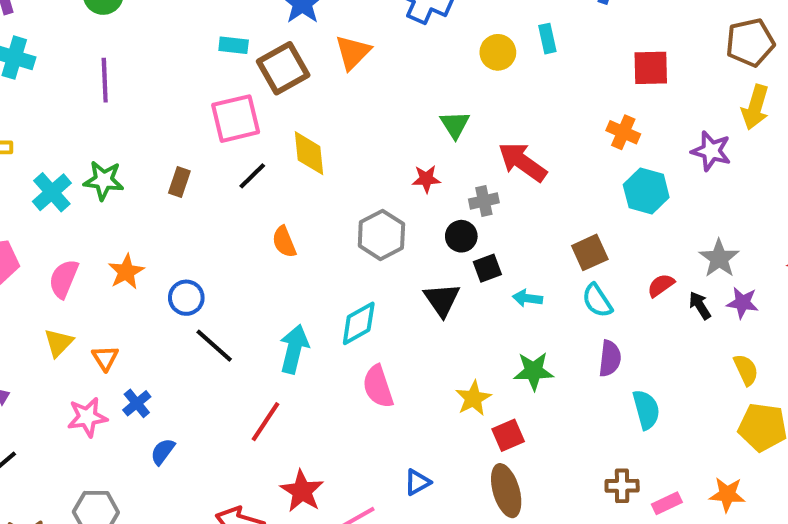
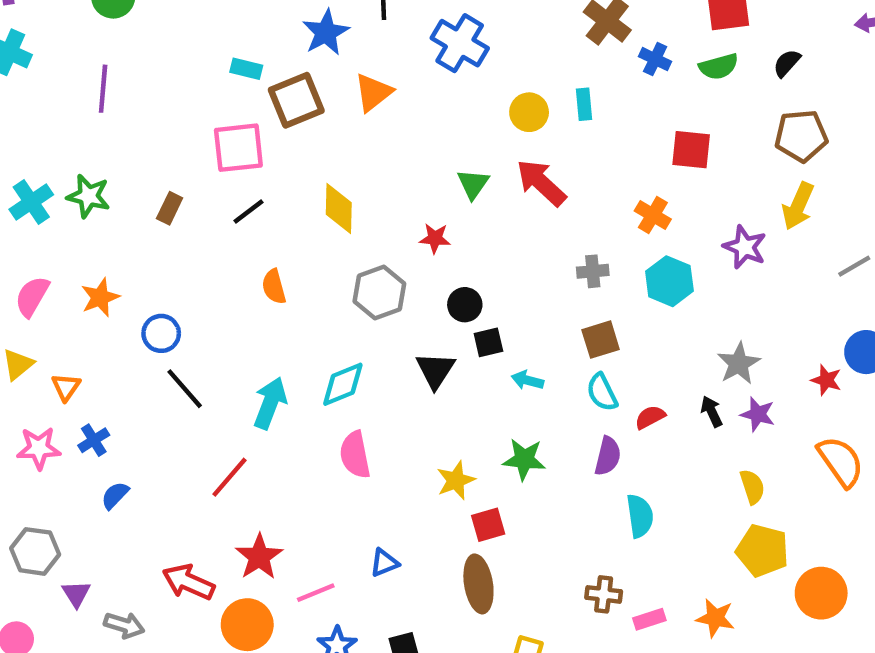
yellow diamond: (309, 153) -> (339, 208), moved
red arrow: (522, 162) -> (541, 183), moved
gray cross: (484, 201) -> (593, 271), moved
red semicircle: (661, 285) -> (650, 417), moved

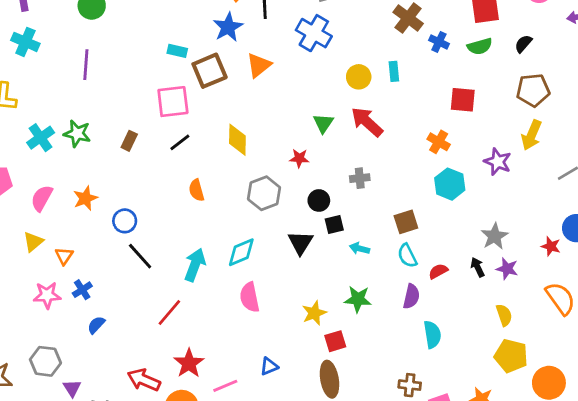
gray cross: (593, 271) -> (360, 178), moved

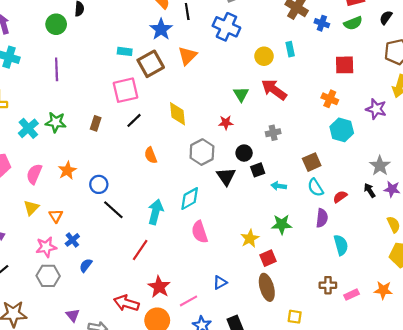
black triangle: (300, 243) -> (226, 176), moved
gray hexagon: (45, 361) -> (48, 276), moved

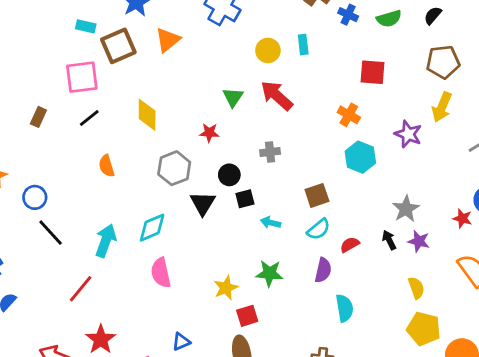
cyan semicircle: (315, 187) -> (319, 229), turned -102

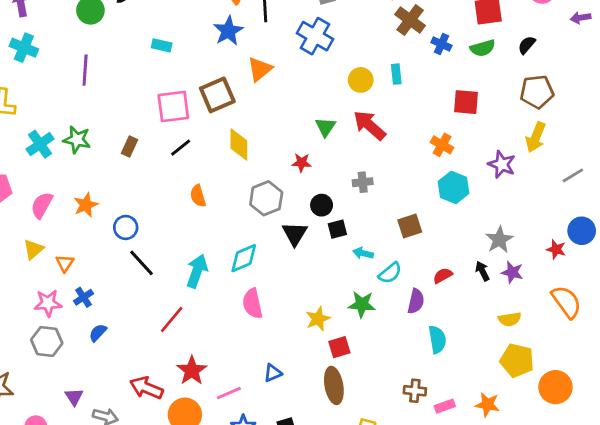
cyan rectangle: (86, 26) -> (162, 45), moved
brown square: (118, 46) -> (217, 95), moved
cyan semicircle: (319, 229) -> (390, 273), moved
yellow semicircle: (416, 288) -> (510, 319), turned 100

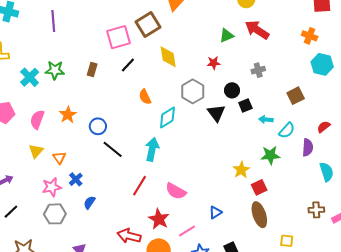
green triangle: (325, 127) -> (227, 36), turned 42
cyan diamond: (244, 258) -> (167, 118), moved
pink semicircle: (252, 303) -> (176, 191), moved, turned -40

